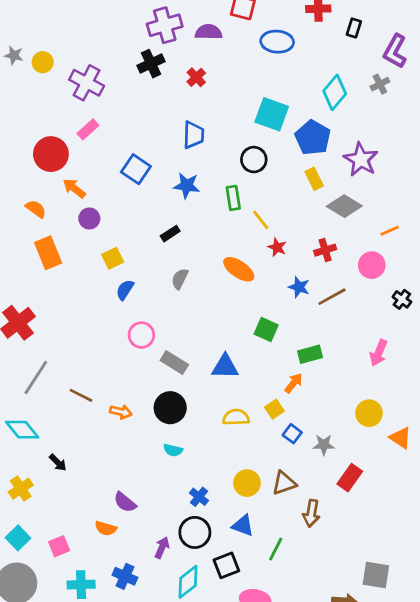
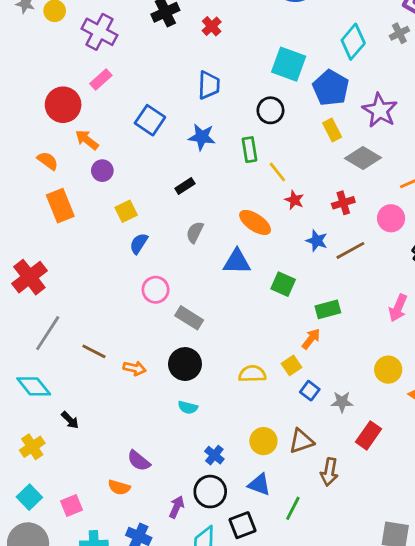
blue triangle: (225, 367) -> (237, 262), moved

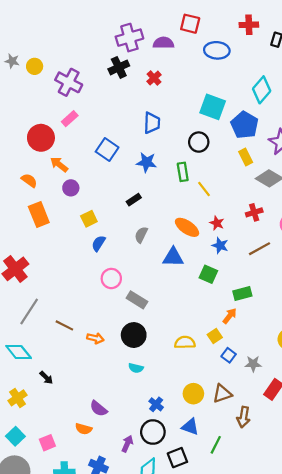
red star: (294, 200) -> (217, 223), moved
blue star: (317, 241) -> (220, 245), moved

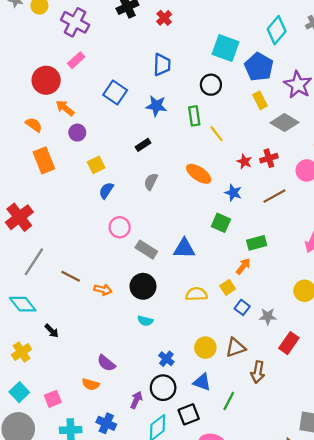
red star: (217, 223) -> (244, 162), moved
blue triangle: (173, 257) -> (184, 248), moved

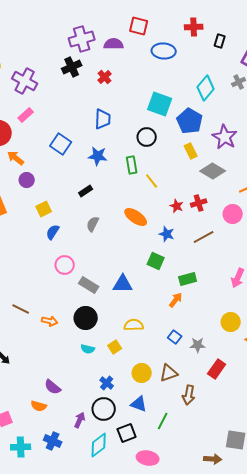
yellow square: (228, 287) -> (115, 347), moved

